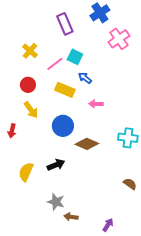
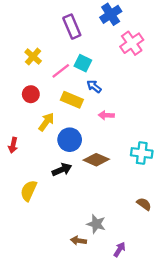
yellow arrow: (31, 110) -> (46, 122), moved, turned -108
black arrow: (56, 165) -> (62, 170), moved
gray star: (56, 202) -> (96, 224), moved

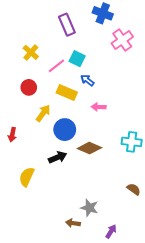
blue cross: (111, 14) -> (103, 13), turned -36

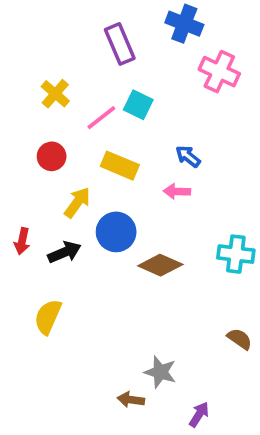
pink cross: (122, 40) -> (219, 72), turned -30
blue arrow: (87, 80) -> (188, 156), moved
black arrow: (58, 157) -> (64, 252), moved

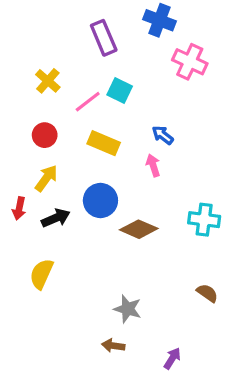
pink arrow: (177, 191) -> (153, 165), turned 70
yellow arrow: (77, 202) -> (46, 178), moved
gray star: (160, 372) -> (128, 309), moved

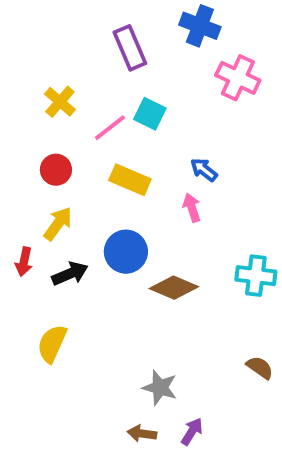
purple arrow: (172, 358) -> (192, 432), moved

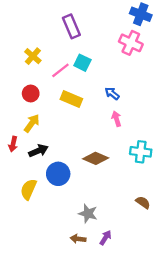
blue cross: (200, 26) -> (141, 14), moved
pink arrow: (192, 208) -> (117, 119), moved
blue circle: (126, 252) -> (58, 174), moved

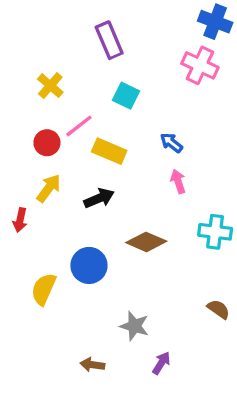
pink line: (60, 70) -> (79, 126), moved
black arrow: (38, 151) -> (99, 198), moved
brown arrow: (78, 239) -> (92, 365), moved

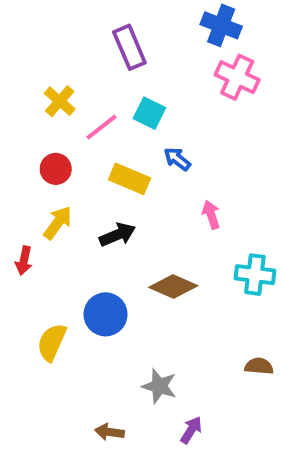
blue cross: (215, 22) -> (221, 25), moved
pink line: (79, 126) -> (102, 127), moved
blue arrow: (171, 143) -> (177, 159), moved
brown semicircle: (218, 309) -> (259, 366), turned -30

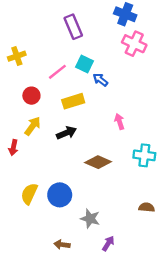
yellow cross: (60, 101) -> (17, 56), moved, turned 30
blue arrow: (177, 159) -> (100, 80), moved
yellow rectangle: (129, 179) -> (73, 101), turned -40
blue circle: (106, 314) -> (60, 195), moved

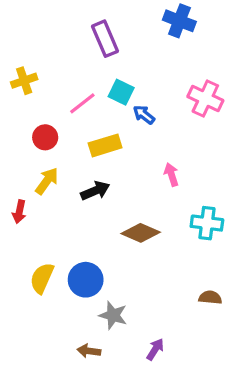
pink cross: (134, 44) -> (205, 99), moved
gray star: (90, 219) -> (113, 315), moved

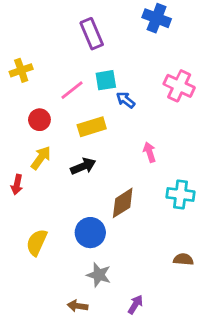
cyan square: (121, 92) -> (106, 80), turned -35
brown diamond: (141, 233) -> (123, 203), turned -56
blue circle: (86, 280) -> (90, 233), moved

